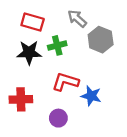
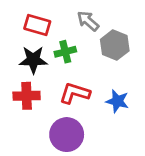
blue star: (91, 96) -> (117, 101), moved
red cross: (21, 99) -> (27, 96), moved
purple circle: (58, 118) -> (67, 135), size x1.6

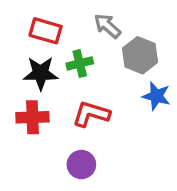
blue star: (117, 101) -> (156, 96), moved
purple circle: (67, 135) -> (81, 165), size x0.7

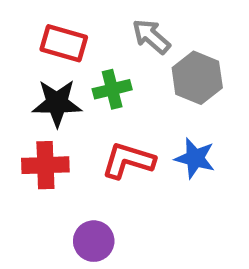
blue star: (156, 96) -> (195, 158), moved
purple circle: (81, 165) -> (94, 241), moved

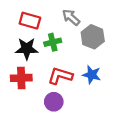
purple circle: (94, 241) -> (54, 102), moved

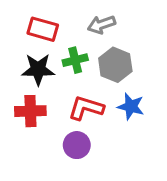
gray arrow: (71, 17) -> (101, 25), turned -60
gray hexagon: (93, 37) -> (115, 65), moved

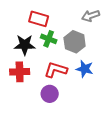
gray arrow: (101, 25) -> (91, 16), moved
red rectangle: (43, 29) -> (39, 19), moved
green cross: (75, 60) -> (49, 39), turned 35

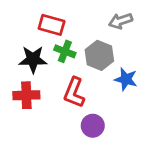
blue star: (85, 69) -> (126, 79), moved
red L-shape: (56, 70) -> (74, 93), turned -85
purple circle: (50, 94) -> (93, 126), moved

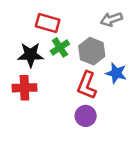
green cross: (65, 51) -> (60, 47), turned 36
red L-shape: (74, 93) -> (87, 85), moved

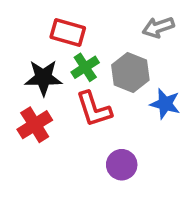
red L-shape: (87, 85) -> (94, 109), moved, turned -40
red cross: (24, 88) -> (35, 125), turned -30

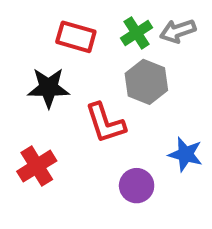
green cross: (85, 67) -> (137, 33), moved
blue star: (165, 104) -> (186, 154), moved
red cross: (35, 125) -> (37, 166), moved

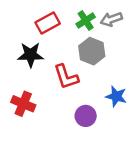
red rectangle: (76, 37) -> (48, 23), turned -45
red cross: (37, 166) -> (23, 104), turned -35

